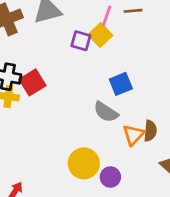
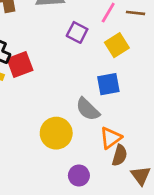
yellow square: (100, 35) -> (117, 45), moved
brown semicircle: (150, 131) -> (120, 155), moved
yellow circle: (84, 163) -> (56, 133), moved

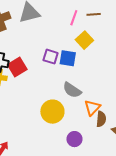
purple square: (77, 32) -> (51, 57), moved
blue square: (108, 84) -> (68, 58), moved, turned 30

